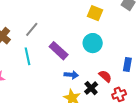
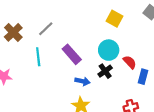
red semicircle: (105, 76) -> (130, 62), moved
black cross: (91, 88) -> (105, 71), moved

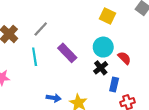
blue rectangle: (143, 77) -> (114, 84), moved
blue arrow: (82, 81) -> (54, 98), moved

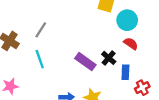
cyan circle: (103, 47) -> (127, 20), moved
purple rectangle: (67, 53) -> (85, 62), moved

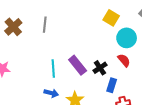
gray line: (41, 30) -> (45, 25), turned -42
cyan line: (40, 59) -> (53, 69), moved

